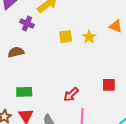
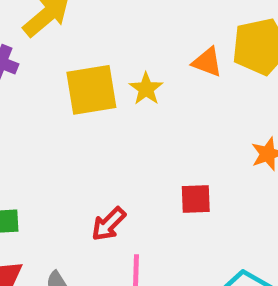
yellow square: (66, 37) -> (91, 90), size x1.6

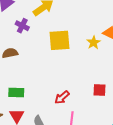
yellow star: (146, 89) -> (94, 42), moved

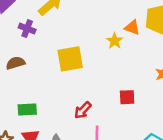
yellow square: (59, 40) -> (70, 59), moved

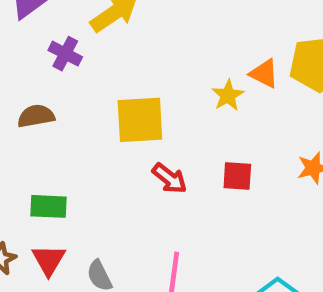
red square: (127, 97) -> (237, 176), moved
red arrow: (83, 110) -> (169, 178), moved, turned -102

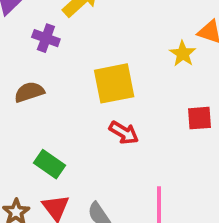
red arrow: (169, 178) -> (124, 133), moved
green rectangle: (48, 206) -> (50, 164), turned 40

